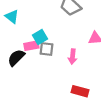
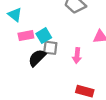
pink rectangle: (31, 46) -> (26, 36), moved
black semicircle: (16, 58) -> (37, 58), moved

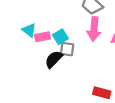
cyan triangle: (15, 15) -> (29, 30), moved
pink arrow: (77, 56) -> (94, 29), moved, size x1.5

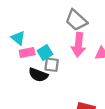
cyan triangle: (29, 30) -> (18, 38), moved
black semicircle: (54, 59) -> (38, 75), turned -114

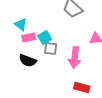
pink arrow: (78, 45) -> (75, 58), moved
black semicircle: (38, 75) -> (28, 61), moved

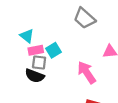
gray square: (51, 49) -> (39, 62), moved
pink arrow: (75, 58) -> (87, 72), turned 140

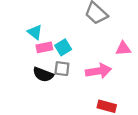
gray square: (39, 62) -> (62, 69), moved
pink arrow: (87, 72) -> (98, 71), turned 115

